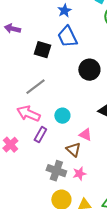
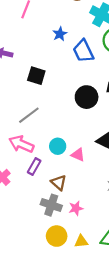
blue trapezoid: (67, 37) -> (83, 51), moved
pink triangle: (85, 135) -> (78, 155), moved
brown triangle: (73, 150) -> (59, 183), moved

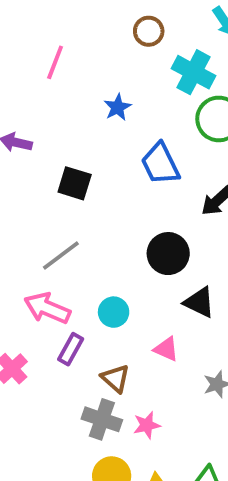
blue trapezoid: (83, 51) -> (160, 164), moved
black circle: (87, 97) -> (168, 254), moved
pink triangle: (78, 155) -> (166, 349), moved

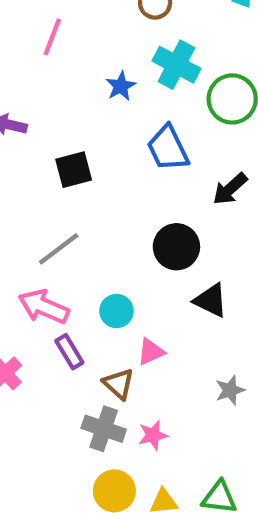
cyan cross: (194, 72) -> (176, 65), moved
black square: (75, 183) -> (74, 170), turned -32
purple rectangle: (71, 349) -> (69, 352), turned -60
pink triangle: (166, 349) -> (151, 352), moved, turned -48

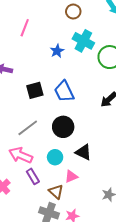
blue trapezoid: (168, 148) -> (64, 91), moved
black circle: (176, 247) -> (63, 127), moved
black triangle: (211, 300) -> (83, 152), moved

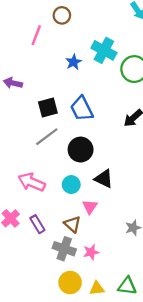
brown circle: (73, 12) -> (62, 15), moved
gray line: (28, 128) -> (47, 137), moved
purple rectangle: (33, 176) -> (37, 224), moved
pink triangle: (71, 176) -> (90, 207), turned -32

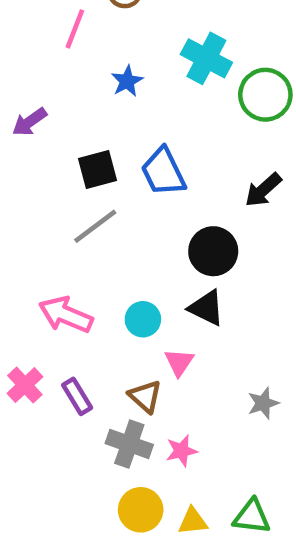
blue star: (74, 62) -> (127, 81), moved
purple arrow: (13, 83) -> (29, 122), turned -48
black circle: (81, 150) -> (213, 251), moved

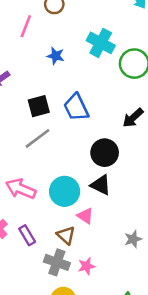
blue star: (127, 81) -> (56, 56), turned -30
cyan circle: (143, 319) -> (65, 191), size x1.5
pink triangle: (179, 362) -> (85, 216), turned -30

